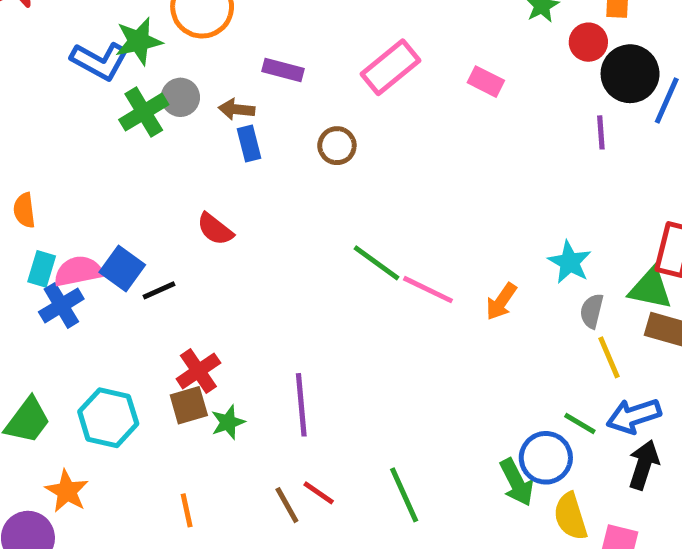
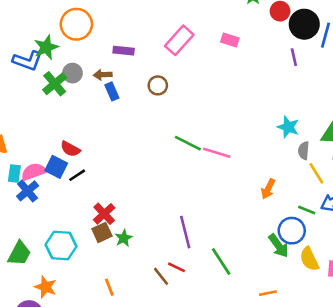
red semicircle: (215, 229) -> (70, 149), moved
orange arrow: (501, 301) -> (268, 189), moved
purple line: (301, 405) -> (185, 232), moved

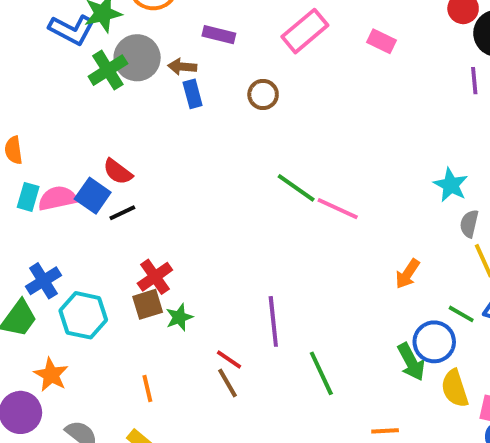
gray circle: (72, 73) -> (137, 58), size x1.5
blue cross: (28, 191) -> (43, 281), moved
red line: (177, 267) -> (229, 359), moved

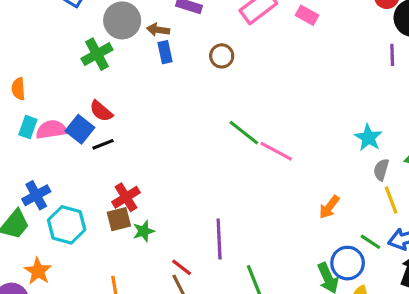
pink rectangle: (381, 41) -> (307, 15), moved
green cross: (108, 70) -> (97, 54), moved

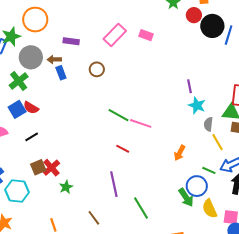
purple line: (392, 55) -> (190, 86), moved
red semicircle: (101, 111) -> (31, 108), moved
blue square: (80, 129) -> (17, 109), moved, turned 30
brown square: (119, 219) -> (38, 167), moved
red line: (182, 267) -> (123, 149), moved

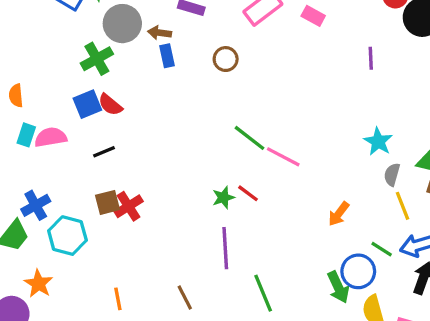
purple line: (190, 86) -> (371, 58), moved
green star: (66, 187) -> (223, 198), moved

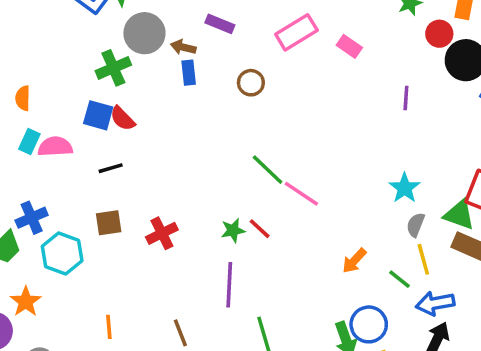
blue square: (87, 104) -> (98, 115), turned 32
red cross: (129, 206) -> (162, 233), moved
green line: (382, 249) -> (399, 279), moved

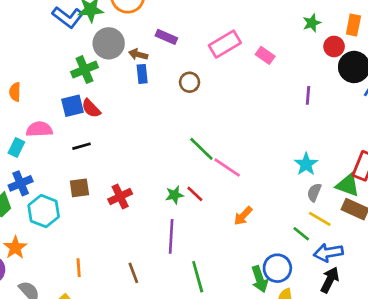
blue square: (98, 115) -> (72, 106), turned -30
cyan rectangle: (29, 141) -> (16, 148), moved
yellow line: (423, 259) -> (320, 219), turned -45
orange arrow: (354, 261) -> (243, 216), moved

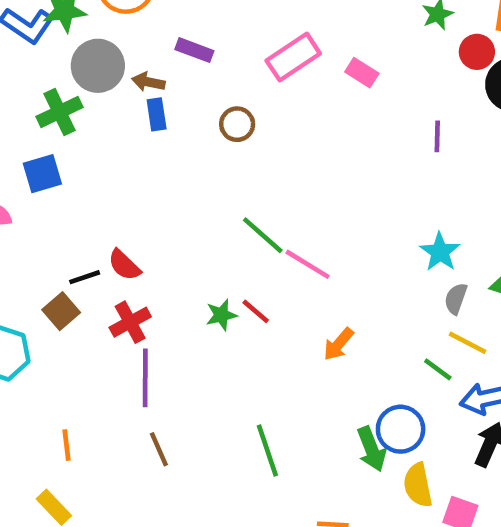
red semicircle: (91, 108) -> (124, 265), moved
black line: (81, 146) -> (85, 277), moved
brown square: (79, 188) -> (61, 311), turned -30
purple line: (171, 236) -> (145, 378), moved

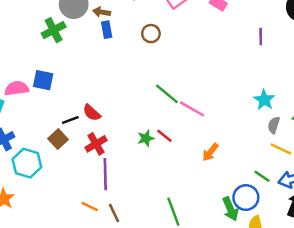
blue square: (42, 174) -> (43, 80), moved, turned 30
green line: (438, 369) -> (262, 176), moved
orange line: (67, 445) -> (90, 206), moved, turned -56

